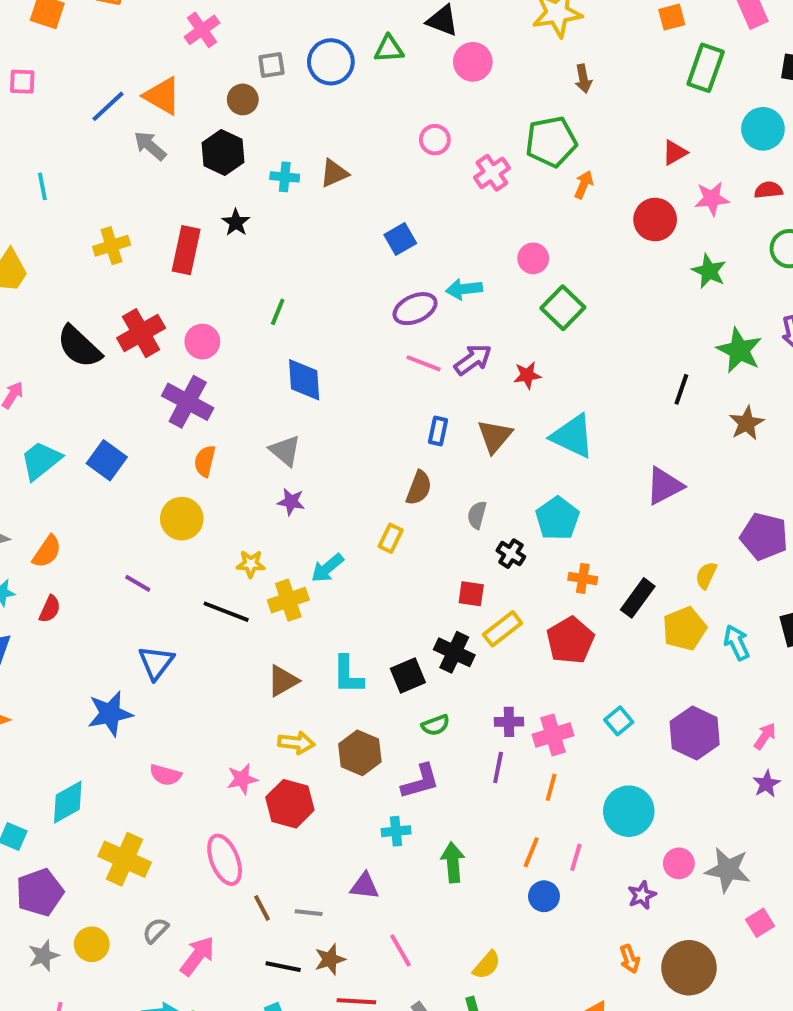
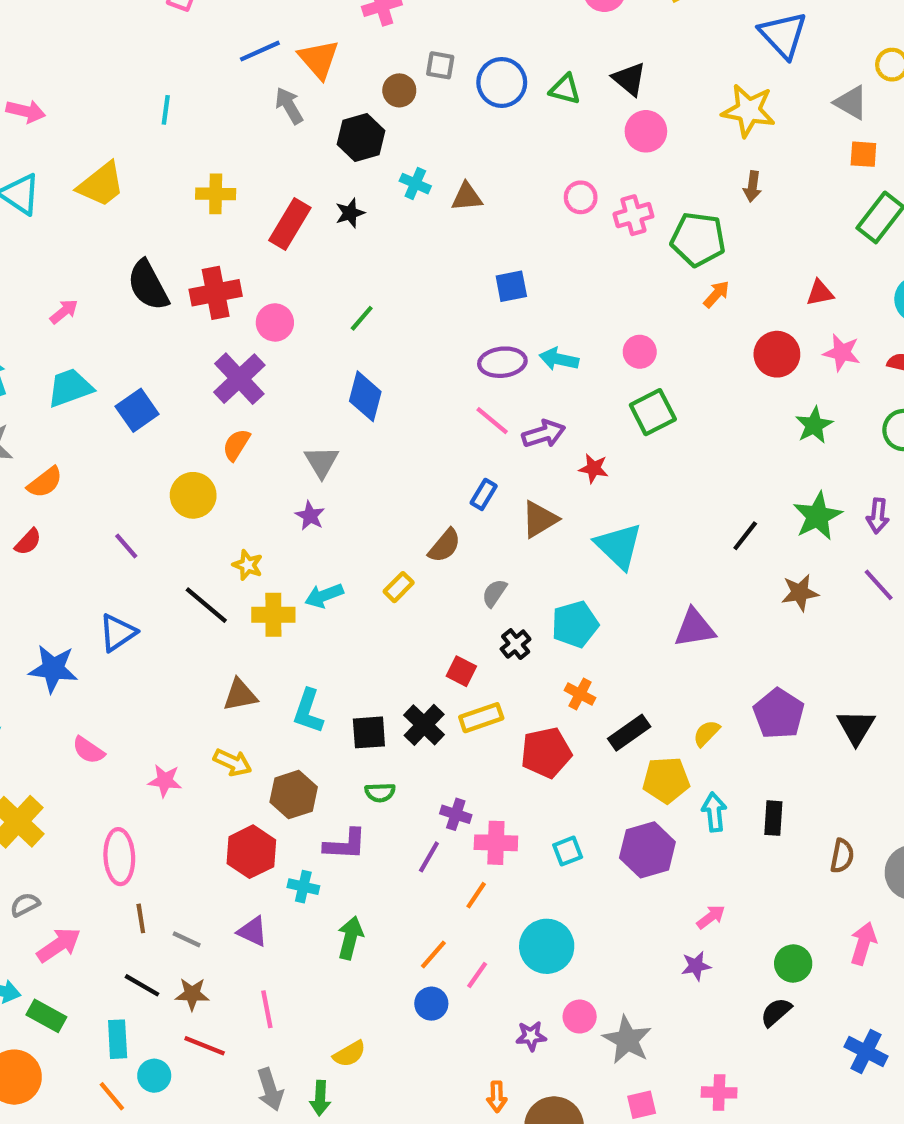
pink cross: (492, 173) -> (633, 215), moved
purple hexagon: (695, 733) -> (647, 850), moved
red hexagon: (290, 804) -> (251, 852), moved

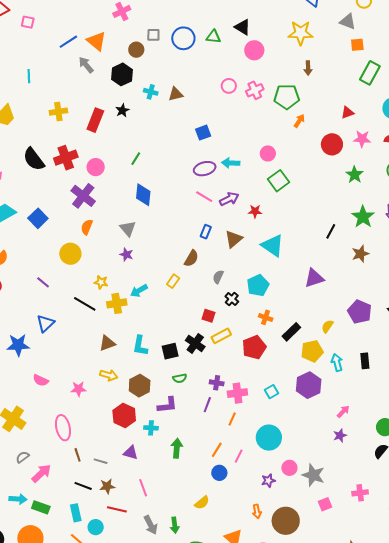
yellow semicircle: (349, 1054) -> (202, 503), moved

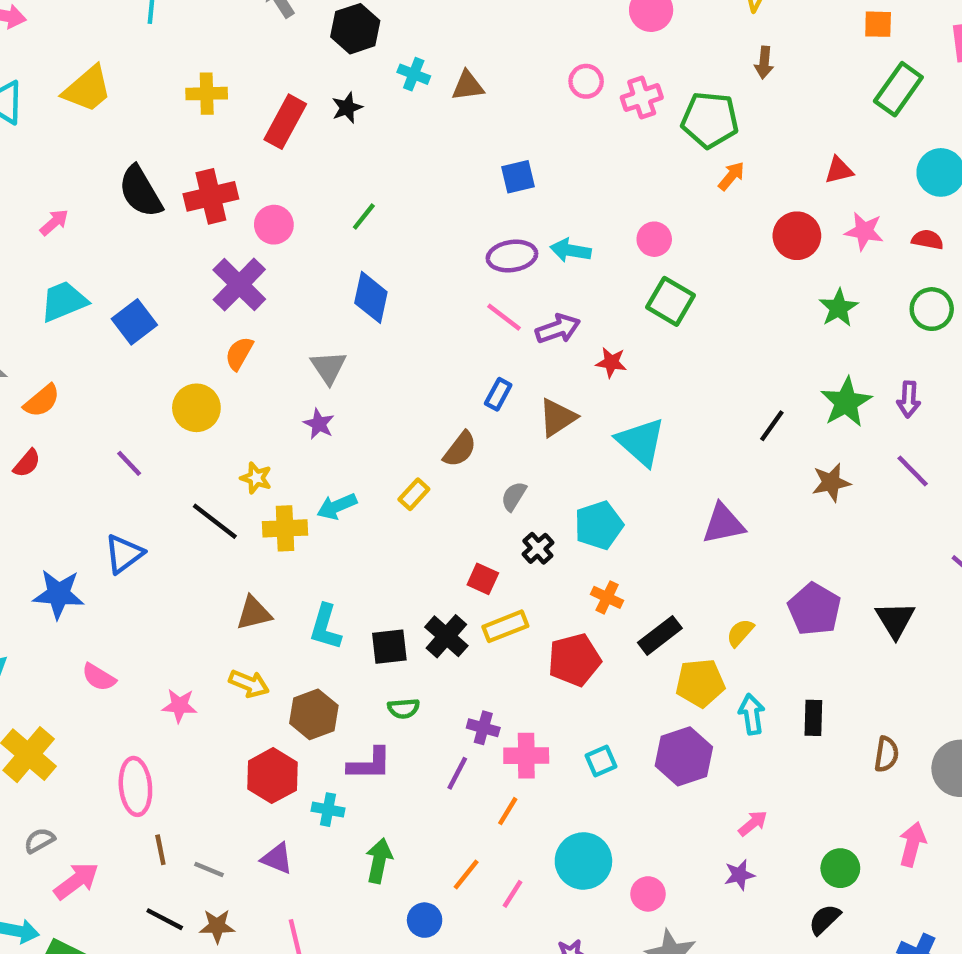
green square: (278, 181) -> (670, 301), turned -30
pink circle: (289, 468) -> (648, 894), moved
blue circle: (219, 473) -> (425, 920), moved

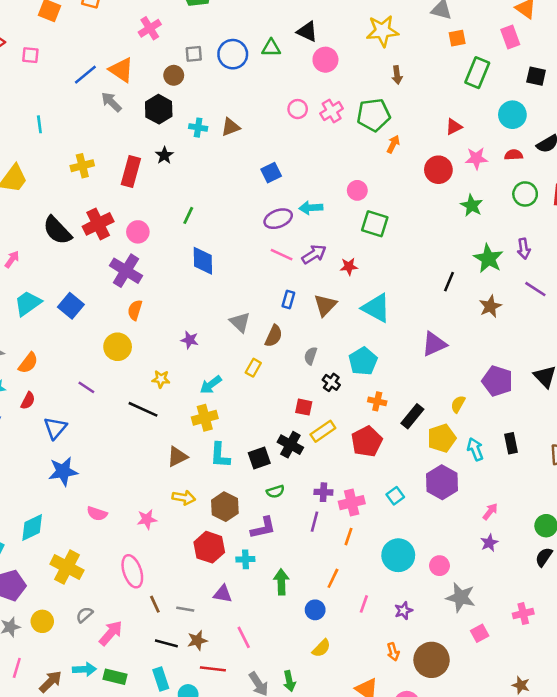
gray triangle: (328, 367) -> (240, 322), moved
yellow cross: (285, 528) -> (205, 418), moved
blue triangle: (124, 554) -> (55, 428), moved
pink line: (512, 894) -> (364, 604), moved

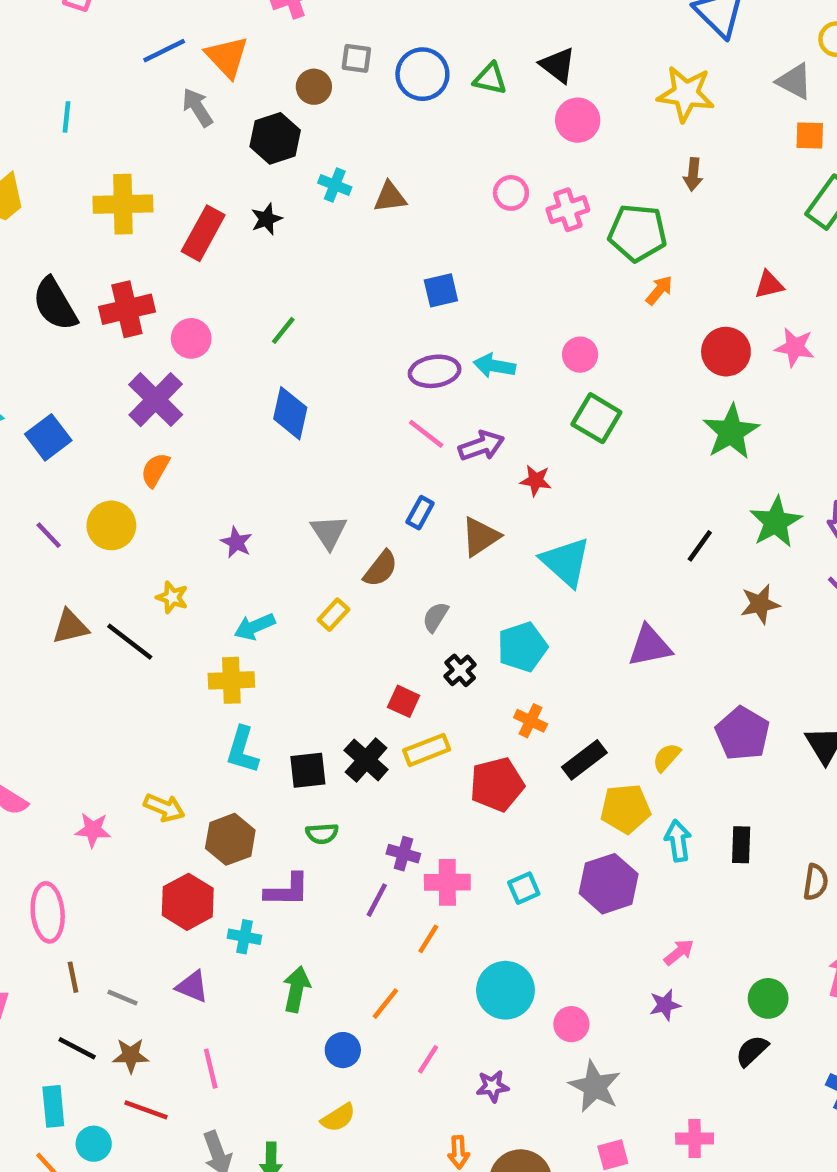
yellow cross: (82, 166) -> (123, 204), size x1.4
green star: (472, 206) -> (731, 432), moved, size x1.4
purple line: (86, 387) -> (49, 535), moved
brown triangle: (177, 457) -> (70, 627), moved

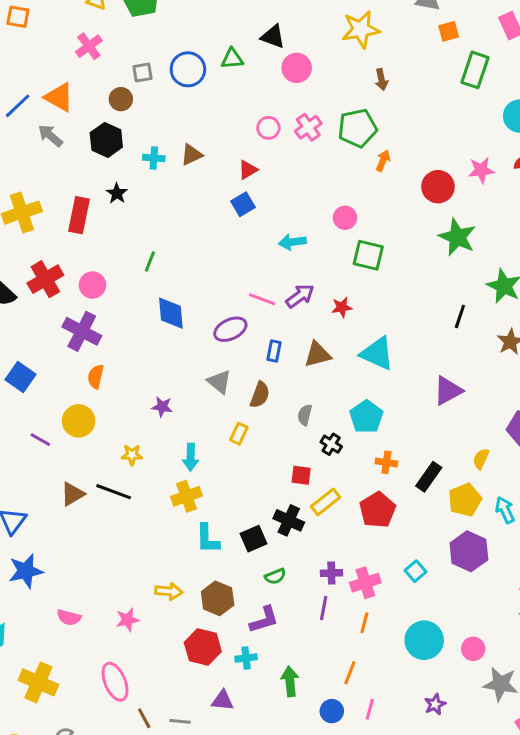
red triangle: (769, 285) -> (248, 170), moved
purple ellipse: (435, 371) -> (230, 329), moved
brown triangle: (480, 537) -> (317, 354), turned 36
cyan arrow: (255, 627) -> (191, 457), turned -48
pink line: (428, 1059) -> (370, 709), moved

